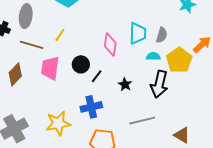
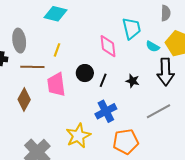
gray semicircle: (162, 35) -> (166, 13), moved
cyan semicircle: (153, 56) -> (153, 46), turned -136

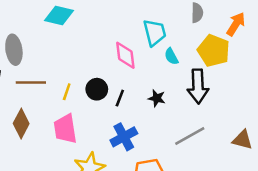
cyan semicircle: (153, 46) -> (171, 56), moved, turned 32
yellow line: (57, 50) -> (67, 92), moved
pink trapezoid: (56, 84) -> (65, 129), moved

